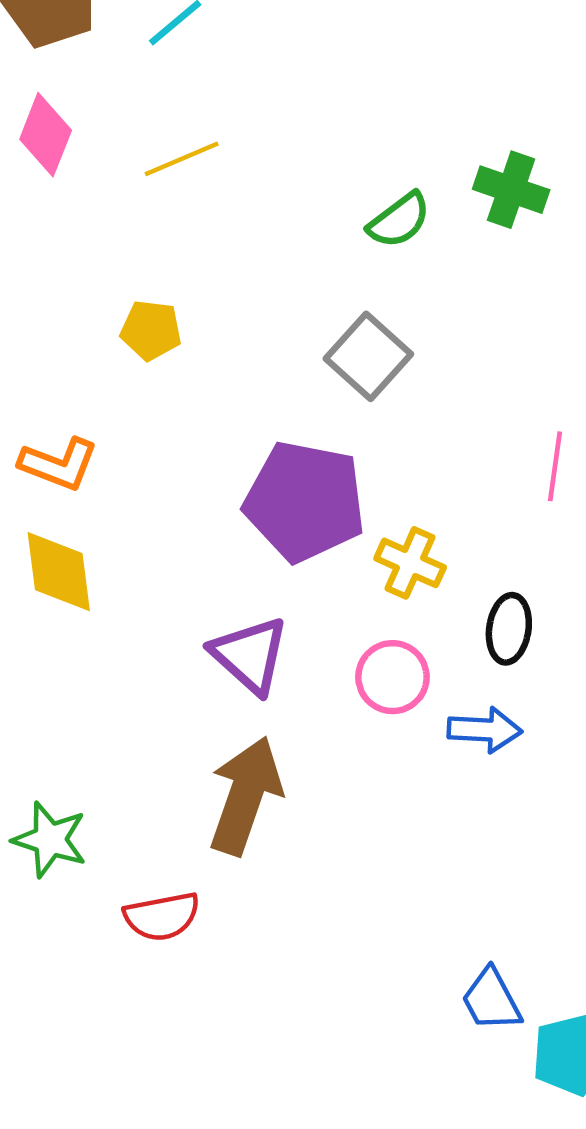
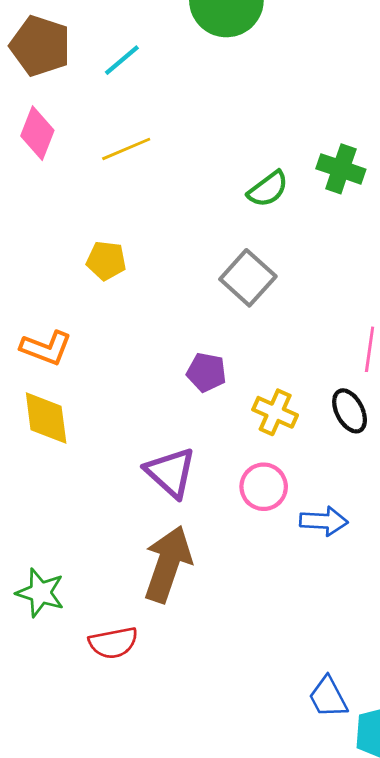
purple pentagon: (305, 501) -> (206, 372), size x0.5
black ellipse: (509, 629) -> (350, 411), moved, turned -36

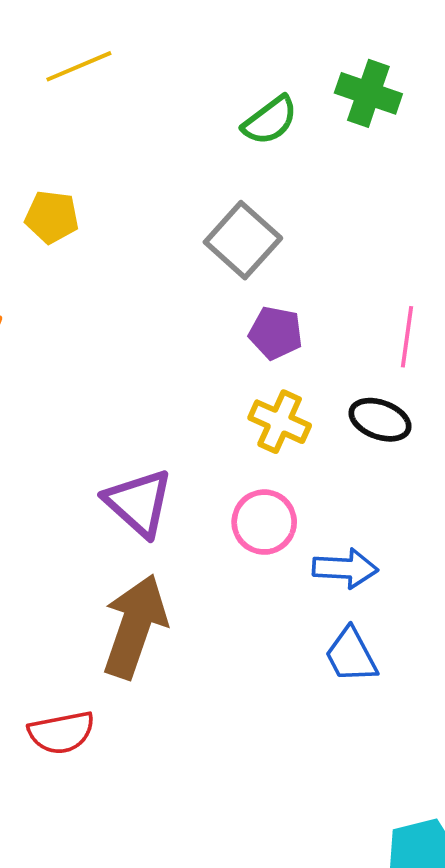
purple pentagon: (206, 372) -> (276, 333), moved
black ellipse: (350, 411) -> (380, 420), turned -42
blue trapezoid: (328, 697) -> (351, 655), moved

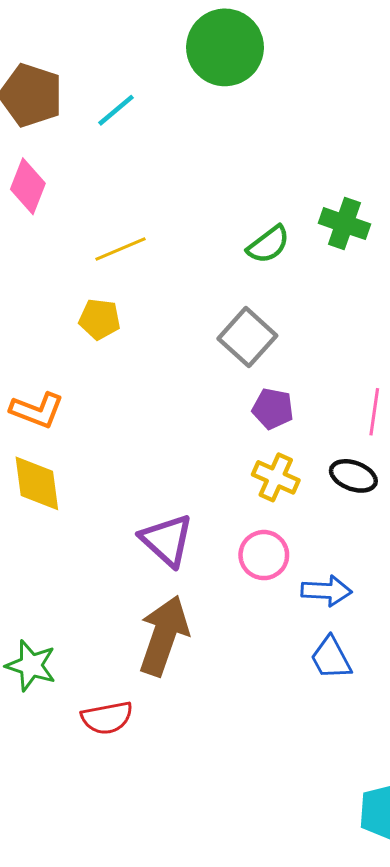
yellow line: (79, 66) -> (120, 249), moved

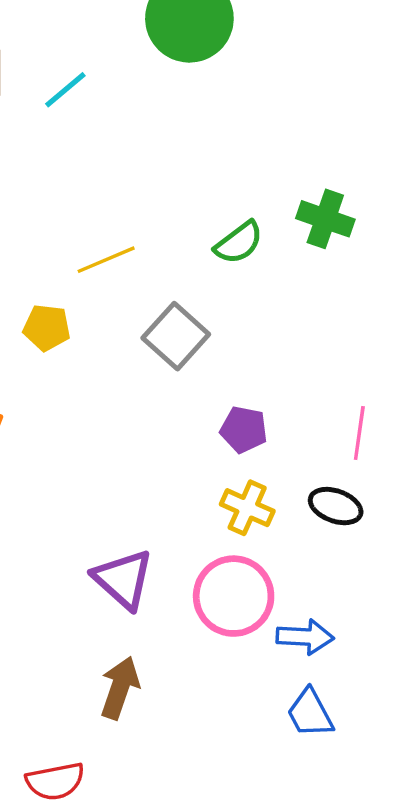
yellow line: (120, 249) -> (106, 260), moved
gray square: (247, 337) -> (176, 336), moved
pink circle: (264, 555) -> (234, 596), size x1.4
brown arrow: (164, 636) -> (120, 688), size x0.7

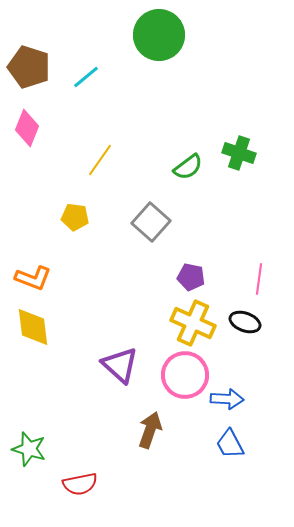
yellow line: (106, 260) -> (100, 160), moved, turned -32
yellow cross: (247, 508) -> (193, 323), size x1.4
brown arrow: (120, 688) -> (150, 430), moved

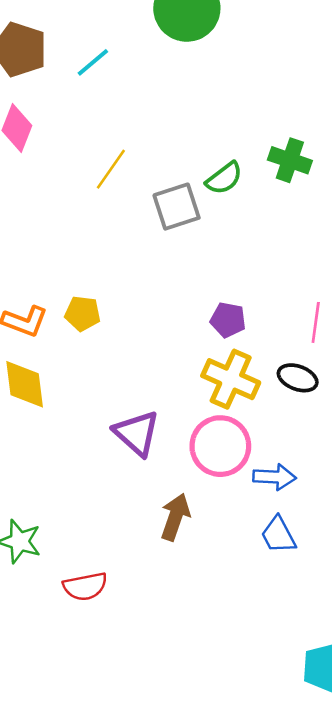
yellow pentagon: (75, 217) -> (83, 313), moved
gray square: (151, 222) -> (177, 207), moved, turned 30

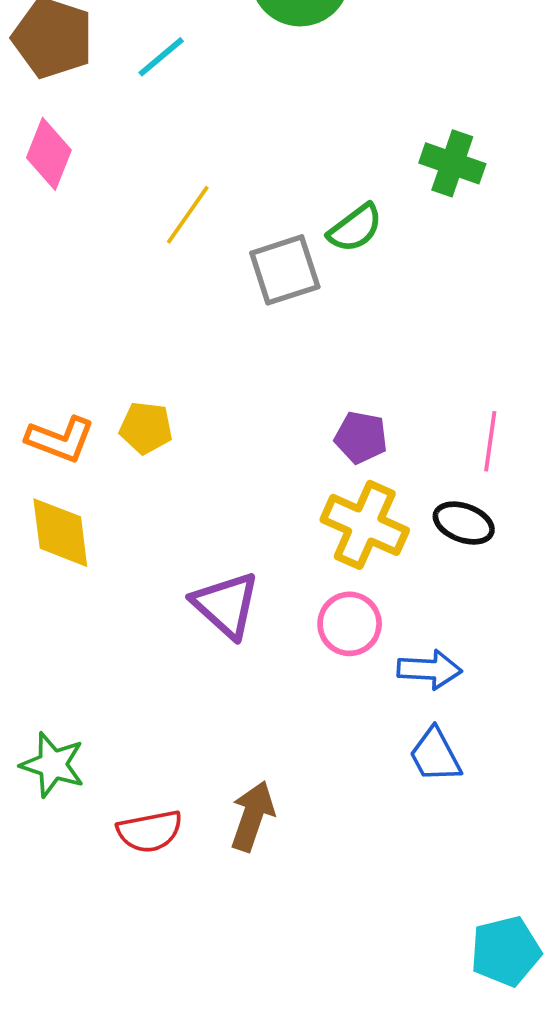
green cross: (290, 160) -> (452, 163), moved
pink circle: (220, 446) -> (350, 624), size x0.7
brown arrow: (175, 517) -> (252, 816), moved

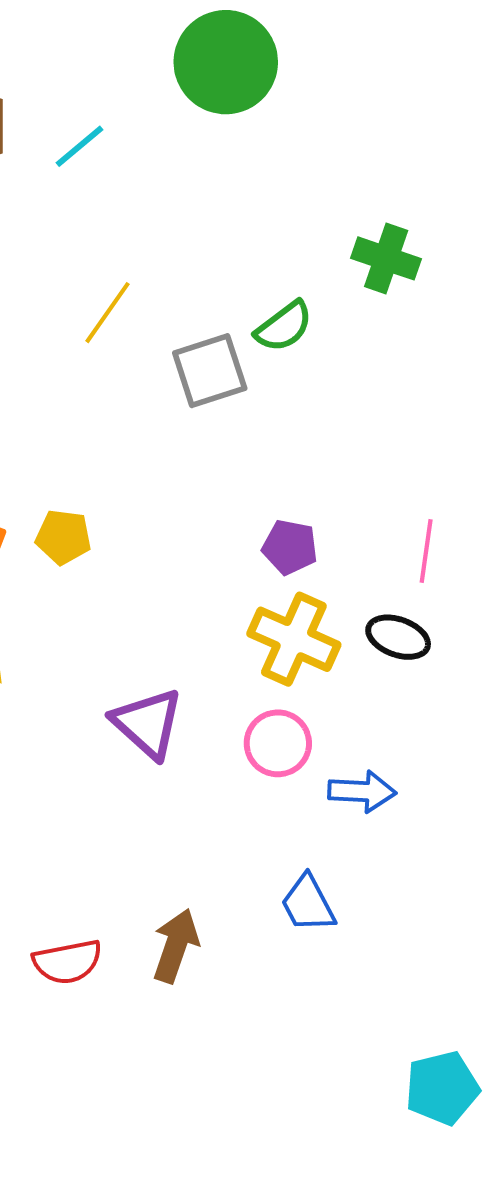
blue trapezoid: (435, 755) -> (308, 904), moved

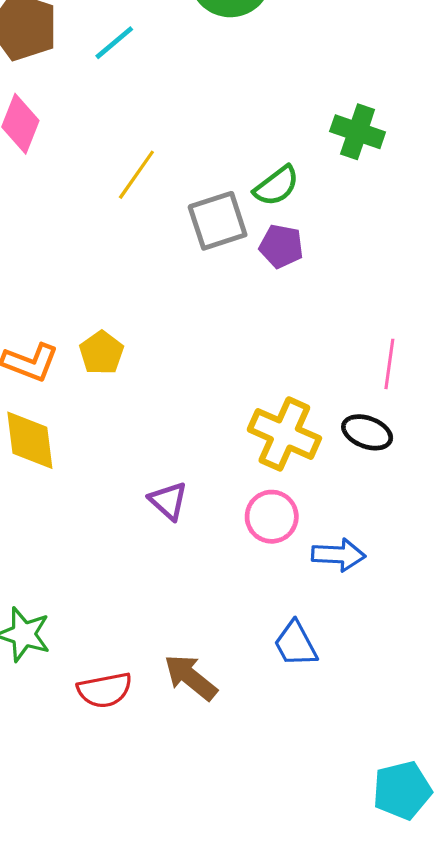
yellow pentagon: (63, 537) -> (101, 353), turned 30
purple pentagon: (290, 547) -> (281, 246), moved
purple triangle: (148, 723) -> (168, 501), size x0.7
brown arrow: (176, 946) -> (191, 677), turned -70

